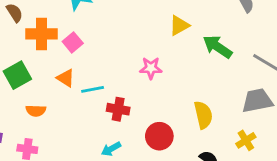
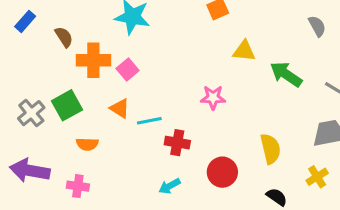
yellow triangle: (179, 25) -> (244, 51), turned 35

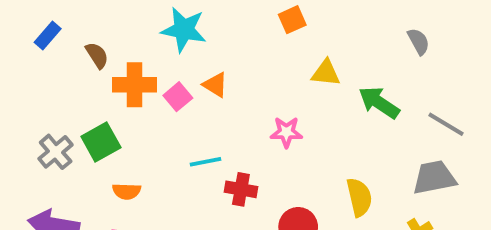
orange triangle: (120, 108) -> (215, 85), moved

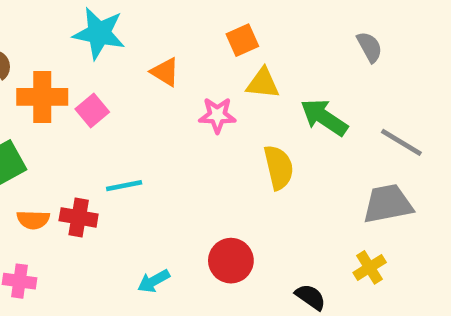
orange square: (292, 20) -> (242, 40), moved
orange triangle: (215, 85) -> (165, 72), moved
pink star: (286, 132) -> (217, 115), moved
red cross: (241, 189) -> (79, 217), moved
yellow semicircle: (359, 197) -> (279, 167), moved

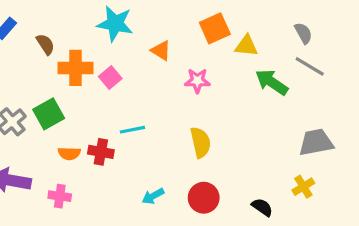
orange square: (242, 40) -> (215, 28), size x1.4
yellow triangle: (263, 83) -> (246, 46), moved
gray line: (401, 142) -> (310, 66), moved
yellow semicircle: (279, 167) -> (201, 142), moved
red circle: (231, 261) -> (204, 198), moved

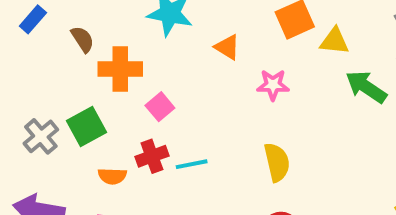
pink square: (110, 77) -> (160, 107), moved
cyan line: (132, 130) -> (192, 164), moved
red cross: (101, 152) -> (152, 156), moved, turned -30

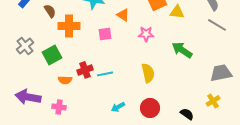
green arrow: (366, 87) -> (182, 50), moved
pink square: (160, 107) -> (105, 34), moved, turned 32
gray cross: (41, 136) -> (25, 46), moved

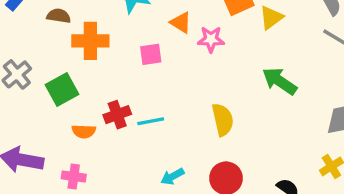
brown semicircle: (50, 11) -> (59, 16), turned -48
yellow triangle: (177, 12) -> (271, 18), turned -42
pink star: (146, 34) -> (211, 39), moved

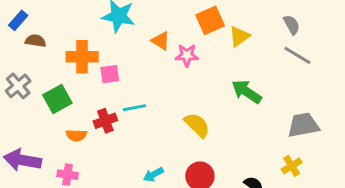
brown semicircle: (59, 16) -> (36, 41), moved
pink square: (151, 54) -> (110, 74), moved
yellow semicircle: (223, 120) -> (197, 125), turned -32
cyan line: (151, 121) -> (134, 108), moved

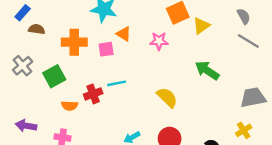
orange triangle: (161, 41) -> (124, 34), moved
pink square: (110, 74) -> (106, 49), moved
purple arrow: (22, 160) -> (26, 126), size x0.7

